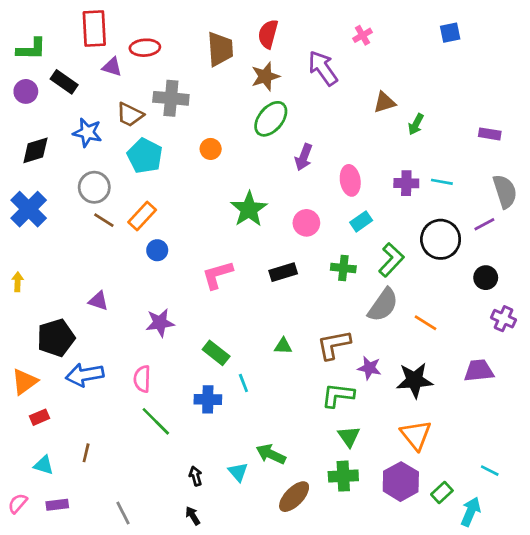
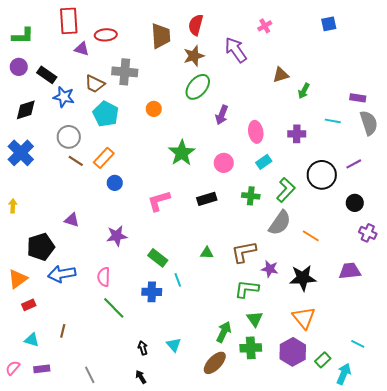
black rectangle: (64, 82) -> (47, 75), moved
cyan line: (442, 182) -> (333, 121), moved
gray semicircle: (505, 191) -> (369, 123), moved
green arrow: (271, 454) -> (224, 332), moved, turned 90

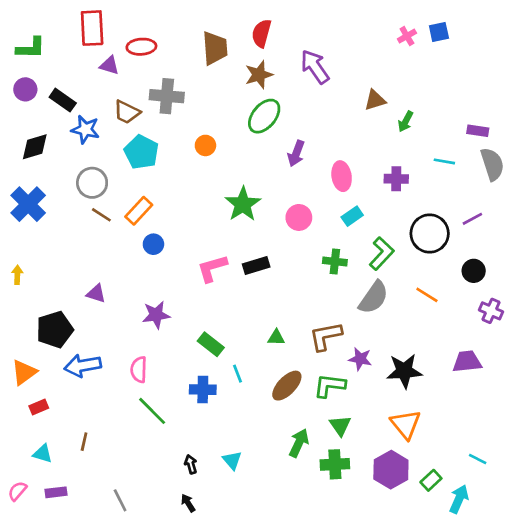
pink cross: (265, 26) -> (407, 36), moved
black rectangle: (207, 199) -> (256, 266), moved
orange line: (311, 236) -> (427, 295), moved
brown ellipse: (215, 363) -> (287, 386), moved

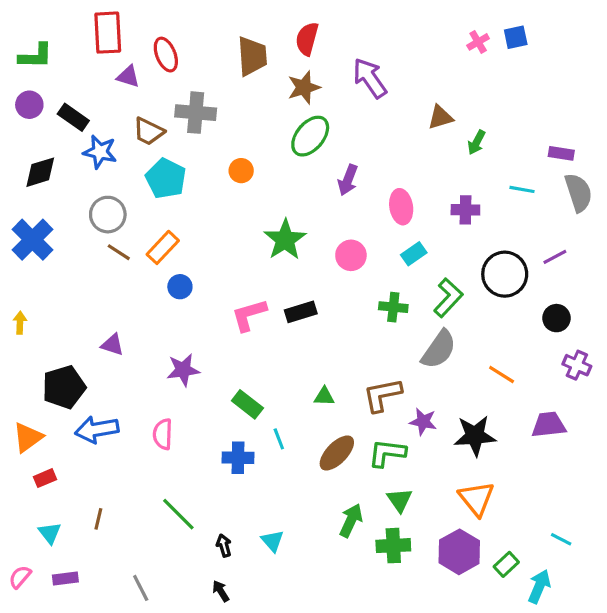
red ellipse: (141, 47) -> (166, 55), turned 72
orange line: (427, 295) -> (502, 375), moved
green line: (152, 411) -> (178, 514), moved
cyan triangle: (43, 454) -> (50, 533), turned 35

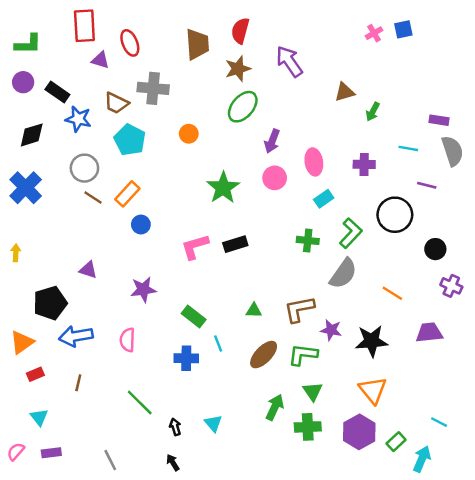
pink circle: (351, 255) -> (275, 178), moved
purple line: (555, 257) -> (427, 185), moved, turned 42
brown line: (98, 519) -> (78, 383), moved

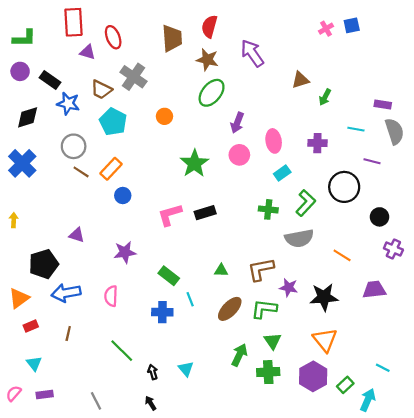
brown star: (238, 69) -> (207, 60), turned 30
gray cross: (153, 88) -> (133, 77), turned 30
gray semicircle: (343, 274) -> (299, 238), turned 44

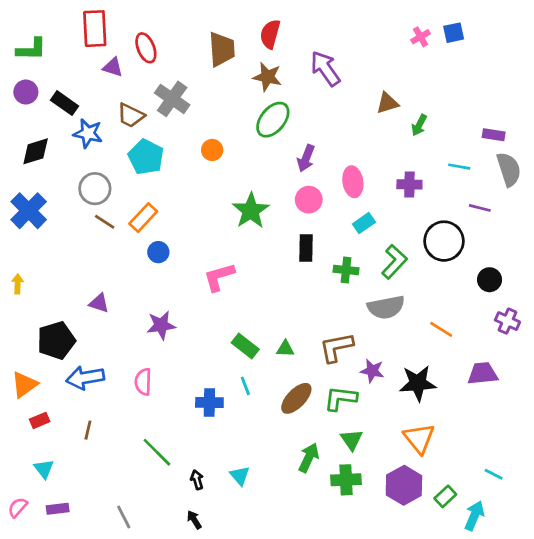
black rectangle: (205, 213) -> (306, 248), moved, turned -72
green rectangle: (169, 276) -> (245, 346), moved

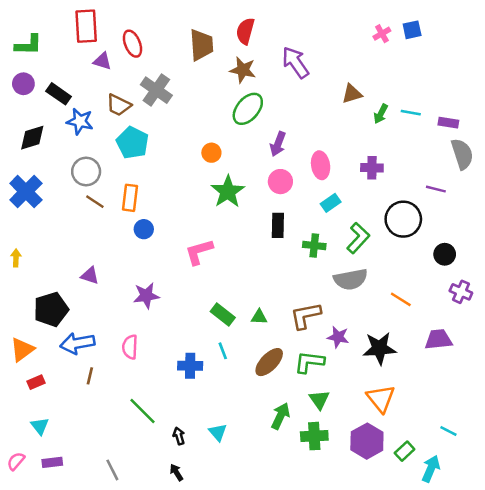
orange circle: (212, 150) -> (211, 153), moved
cyan line: (459, 167) -> (411, 113), moved
orange rectangle: (143, 218) -> (130, 198), turned -36
brown line: (88, 430) -> (90, 376), moved

